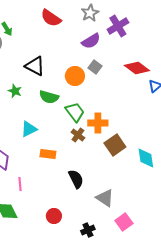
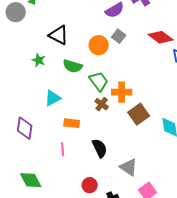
pink line: (20, 184) -> (63, 149), moved
red circle: (54, 216) -> (90, 185), moved

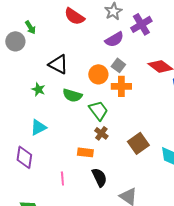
orange cross: (122, 92) -> (121, 86), moved
cyan triangle: (53, 98) -> (38, 127), moved
orange rectangle: (72, 123) -> (85, 152), moved

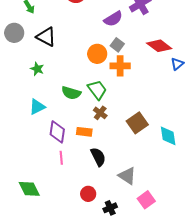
gray circle: (15, 41) -> (14, 33), moved
black triangle: (58, 64) -> (46, 37), moved
green semicircle: (72, 95) -> (71, 93), moved
purple diamond: (24, 157) -> (57, 132), moved

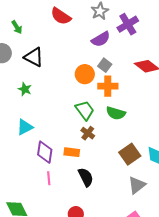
green semicircle: (71, 93) -> (116, 113), moved
brown square: (137, 123) -> (130, 154), moved
gray triangle: (127, 176) -> (137, 185), moved, turned 48

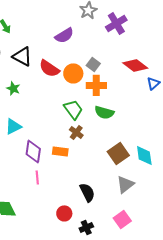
red semicircle: (61, 16) -> (49, 68), moved
purple semicircle: (101, 39) -> (64, 35), moved
black semicircle: (86, 177) -> (87, 192), moved

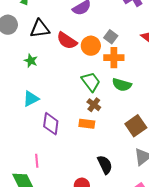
black triangle: (22, 56) -> (40, 29), turned -35
orange rectangle: (60, 151) -> (87, 124), moved
pink line: (37, 177) -> (37, 161), moved

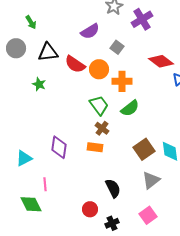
gray square: (111, 37) -> (117, 47), moved
green semicircle: (122, 85) -> (130, 108), turned -54
cyan triangle: (31, 99) -> (24, 158), moved

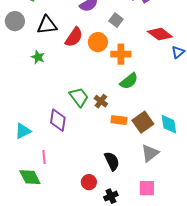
red semicircle: (75, 64) -> (74, 37), turned -90
green trapezoid: (99, 105) -> (79, 97), moved
orange rectangle: (95, 147) -> (119, 120), moved
pink square: (148, 215) -> (147, 188), turned 36

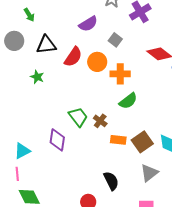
pink line: (44, 157) -> (17, 174), moved

